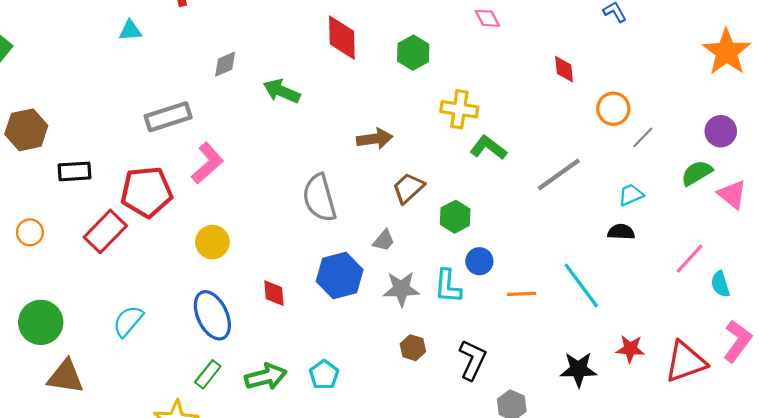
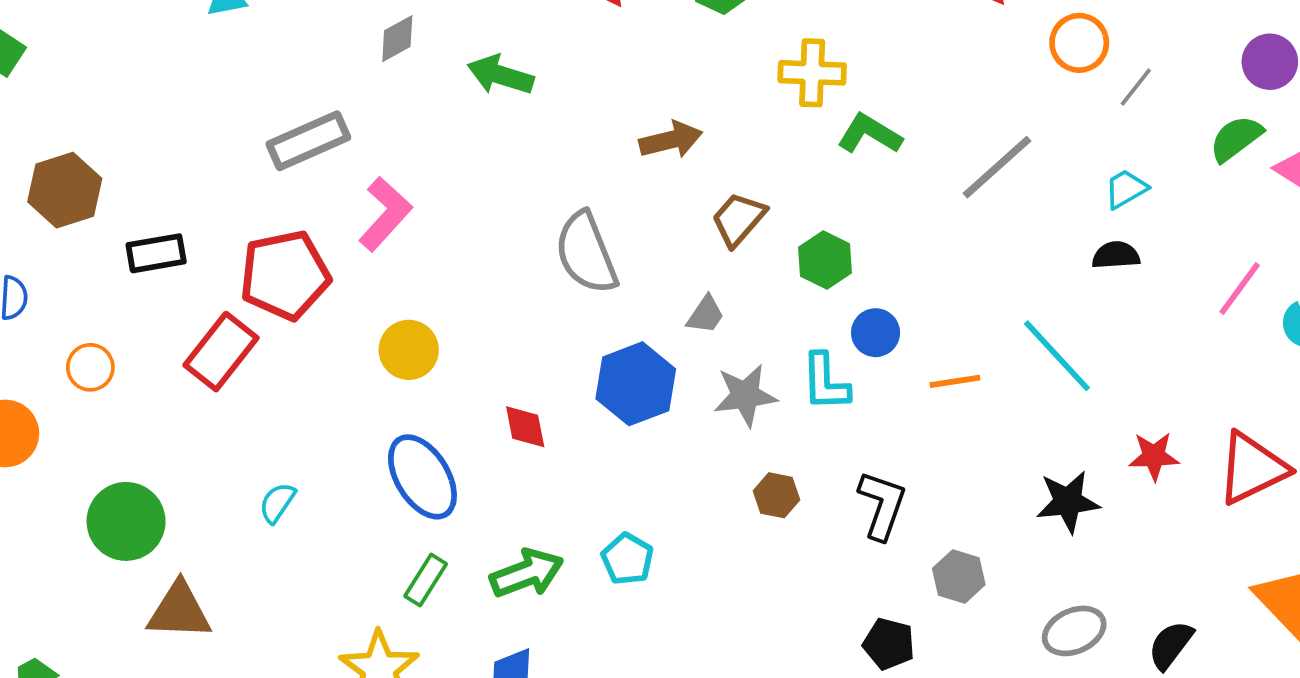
cyan semicircle: (128, 321) -> (277, 503), size x0.7

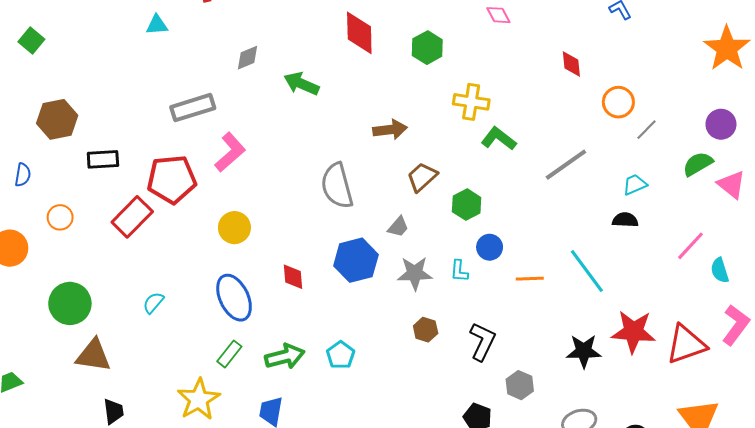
cyan L-shape: (825, 382) -> (459, 271), size x0.7
red star: (1154, 456) -> (633, 332), size x1.6

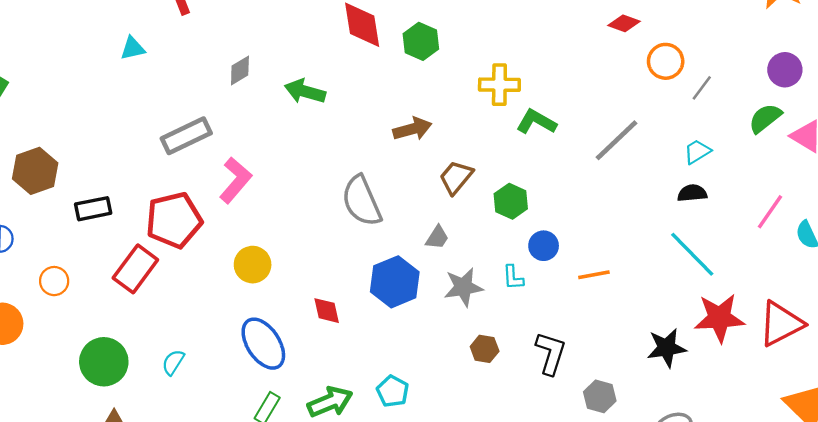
green hexagon: (427, 48) -> (421, 41), moved
red diamond: (571, 64) -> (624, 23), moved, turned -56
cyan line: (587, 271) -> (692, 254), moved
green circle: (70, 303) -> (104, 362), moved

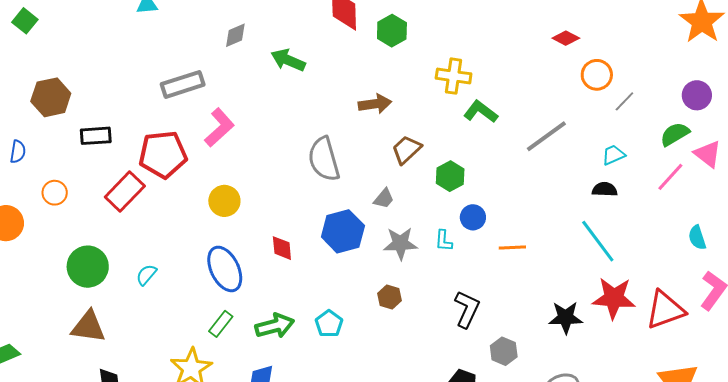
pink line: (770, 212) -> (670, 177), moved
brown hexagon: (485, 349) -> (389, 297), moved

